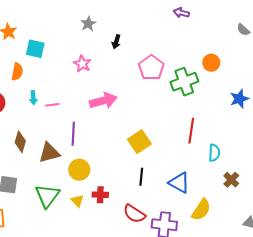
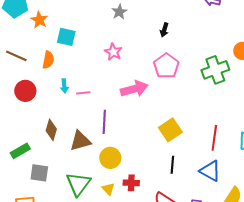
black arrow: (116, 42) -> (164, 30), moved
pink pentagon: (151, 68) -> (166, 66), moved
red line: (191, 131) -> (214, 138), moved

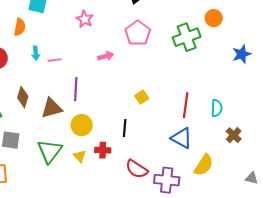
pink arrow: (134, 89) -> (106, 56), size x0.6
yellow square: (170, 130) -> (142, 97), size x0.6
black line: (172, 165) -> (125, 128), moved

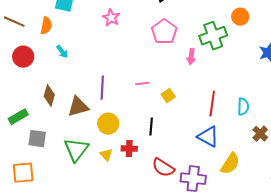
cyan arrow: (36, 53) -> (62, 52), turned -32
pink arrow: (106, 56) -> (191, 57), moved, turned 112
pink line: (55, 60) -> (142, 84), moved

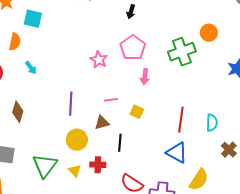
pink star: (111, 18) -> (99, 60), moved
pink arrow: (191, 57) -> (145, 77), moved
yellow square: (168, 96) -> (137, 112), turned -32
brown triangle: (78, 107) -> (102, 123), moved, size x0.7

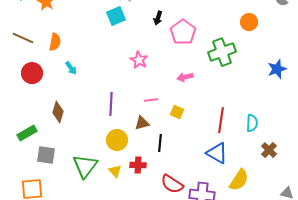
black arrow: (131, 12) -> (158, 18), moved
cyan square: (33, 19) -> (116, 16), moved, turned -36
orange circle: (209, 33) -> (249, 22), moved
pink pentagon: (133, 48) -> (183, 32), moved
pink arrow: (145, 77) -> (185, 77), turned 70

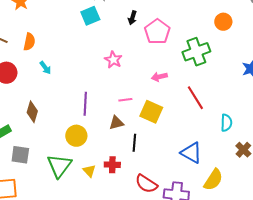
yellow square: (177, 112) -> (151, 112), size x1.6
red line: (221, 120) -> (195, 98), moved, turned -40
yellow circle: (117, 140) -> (76, 136), moved

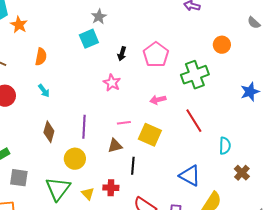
black arrow: (132, 18) -> (122, 54), moved
orange semicircle: (29, 42) -> (41, 57), moved
brown diamond: (32, 112) -> (49, 132), moved

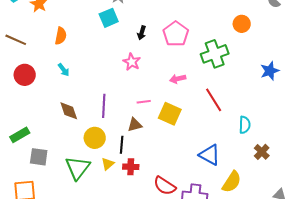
brown diamond: (49, 132) -> (69, 111), turned -35
black line: (133, 166) -> (122, 145), moved
yellow triangle: (88, 194) -> (108, 164), moved, turned 32

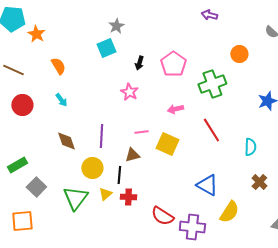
orange semicircle: (61, 36) -> (58, 66), turned -42
cyan semicircle: (245, 125) -> (250, 147), moved
gray square: (39, 157) -> (36, 187), turned 36

